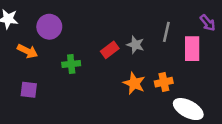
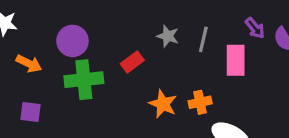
purple circle: (49, 27) -> (72, 41), moved
gray star: (135, 45) -> (168, 36), moved
green cross: (71, 64) -> (84, 80), size x1.6

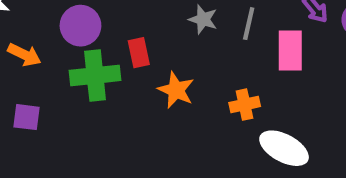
red rectangle: (132, 62) -> (139, 53), moved, turned -65
orange star: (163, 104) -> (176, 90), moved

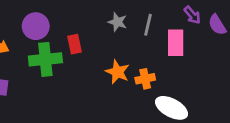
orange star: (176, 90) -> (117, 72), moved

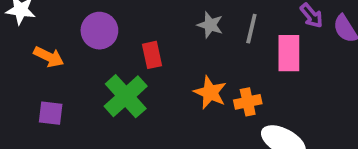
green cross: (45, 59) -> (126, 96), moved, turned -36

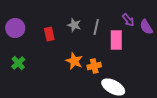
red rectangle: (152, 55) -> (49, 34), moved
green cross: (126, 96) -> (18, 63), moved, size x0.6

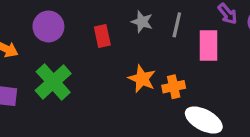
green cross: (18, 63) -> (53, 82), size x1.6

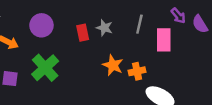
gray star: (142, 22) -> (104, 28), moved

